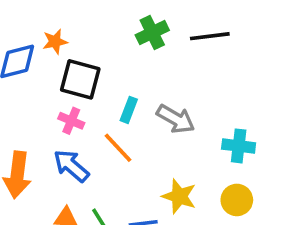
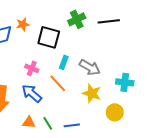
black square: (80, 79) -> (49, 37), moved
yellow star: (179, 196) -> (92, 93), moved
yellow circle: (237, 200) -> (115, 112), moved

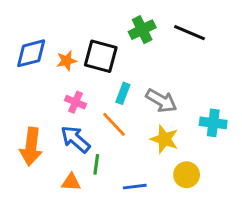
black line: (109, 21) -> (190, 33), turned 30
orange star: (23, 24) -> (67, 61), moved
yellow circle: (115, 112) -> (187, 175), moved
green line: (48, 123) -> (96, 164), moved, turned 40

